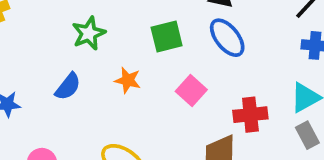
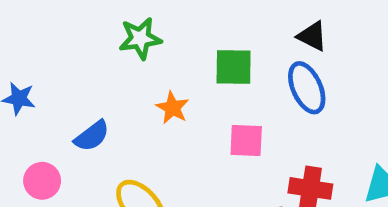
blue semicircle: (68, 87) -> (92, 136), moved
pink square: (191, 91) -> (246, 140), turned 36

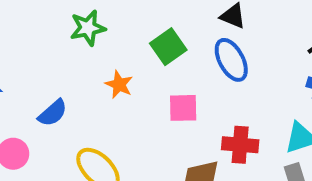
green square: (234, 67) -> (168, 47), turned -32

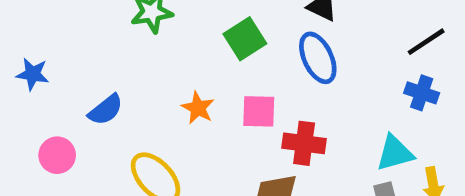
orange star: (119, 85) -> (198, 108), moved
red cross: (240, 145) -> (304, 143), moved

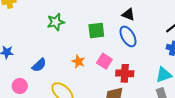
green square: (245, 39) -> (96, 31), turned 30
pink square: (259, 111) -> (104, 61), turned 35

